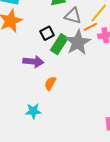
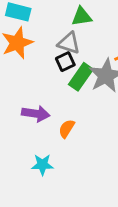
gray triangle: (73, 16) -> (69, 43), moved
purple arrow: (33, 62) -> (36, 114), moved

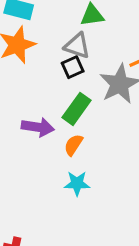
green rectangle: (81, 77) -> (77, 109), moved
cyan star: (42, 165) -> (77, 183), moved

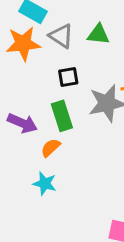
gray triangle: (77, 46) -> (61, 36), moved
green rectangle: (77, 109) -> (62, 116), turned -68

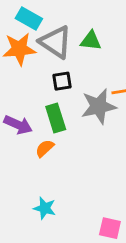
gray triangle: (61, 36) -> (56, 42), size x1.4
cyan star: (45, 184) -> (45, 208), moved

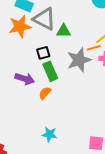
green triangle: (91, 41) -> (64, 31), moved
black square: (62, 81) -> (43, 53), moved

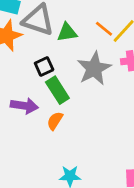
orange line: (94, 48) -> (104, 29), moved, turned 64

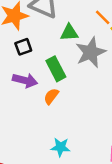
green triangle: (67, 32) -> (69, 33), moved
black square: (44, 66) -> (23, 47), moved

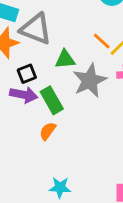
black square: (23, 47) -> (27, 74), moved
purple arrow: (25, 80) -> (24, 95), moved

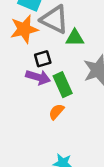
green triangle: (65, 59) -> (75, 38), moved

